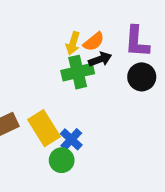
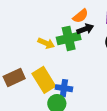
yellow arrow: (73, 43) -> (46, 43), moved, turned -84
blue cross: (71, 139) -> (64, 88), turned -35

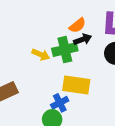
yellow rectangle: (44, 80) -> (76, 85), moved, turned -50
blue cross: (64, 88) -> (60, 103), turned -35

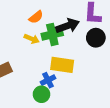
orange semicircle: (77, 25) -> (36, 17), moved
black arrow: (83, 39) -> (68, 26), size x1.5

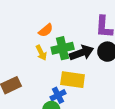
black arrow: (68, 26) -> (82, 53), moved
yellow arrow: (32, 39) -> (41, 53), turned 40

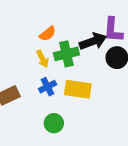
black arrow: (82, 53) -> (93, 41), moved
blue cross: (58, 95) -> (48, 87), moved

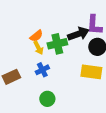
orange semicircle: (48, 34) -> (36, 36), moved
yellow rectangle: (78, 89) -> (91, 72), moved

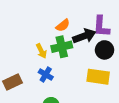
orange semicircle: (36, 36) -> (63, 25), moved
blue cross: (42, 70) -> (46, 75), turned -32

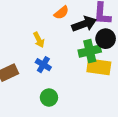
green cross: (62, 47) -> (90, 51), moved

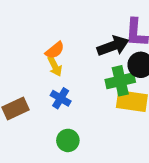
orange semicircle: (61, 13) -> (55, 50), moved

